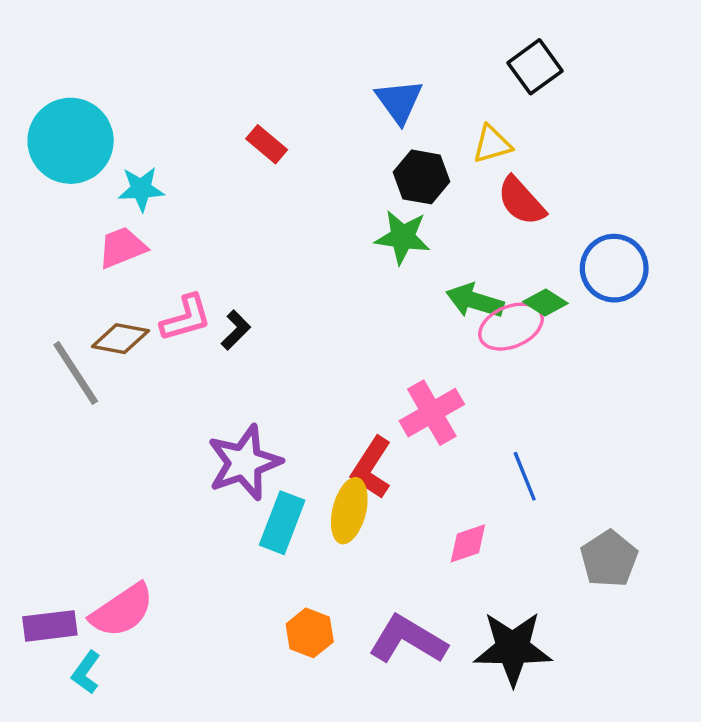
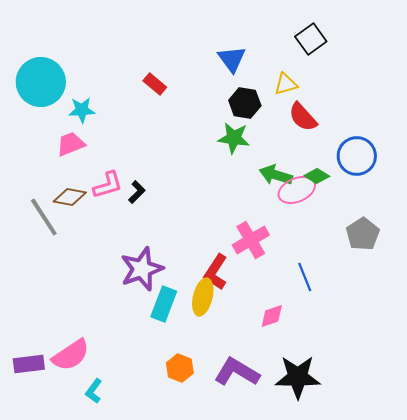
gray pentagon: (609, 559) -> (363, 234), moved
cyan L-shape: (86, 672) -> (94, 391), moved

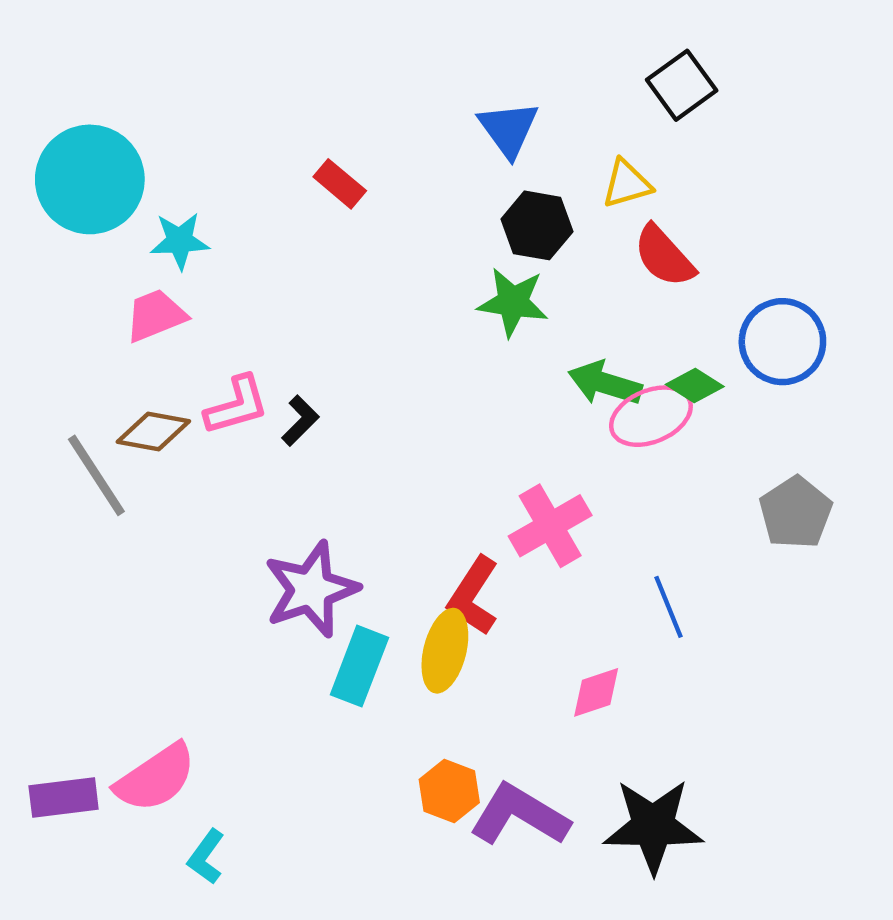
orange hexagon: (180, 368) -> (449, 791), moved

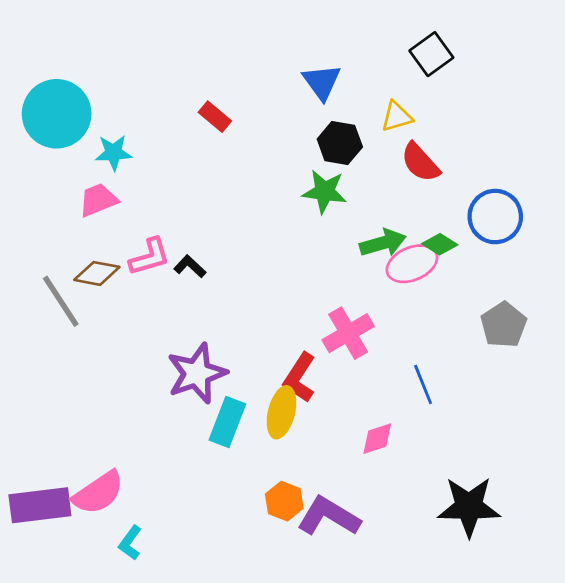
green arrow: (605, 383) -> (383, 243), turned 147
black L-shape: (300, 421) -> (190, 267), turned -92
purple rectangle: (64, 798) -> (40, 505), size x1.4
black star: (653, 826) -> (469, 507), moved

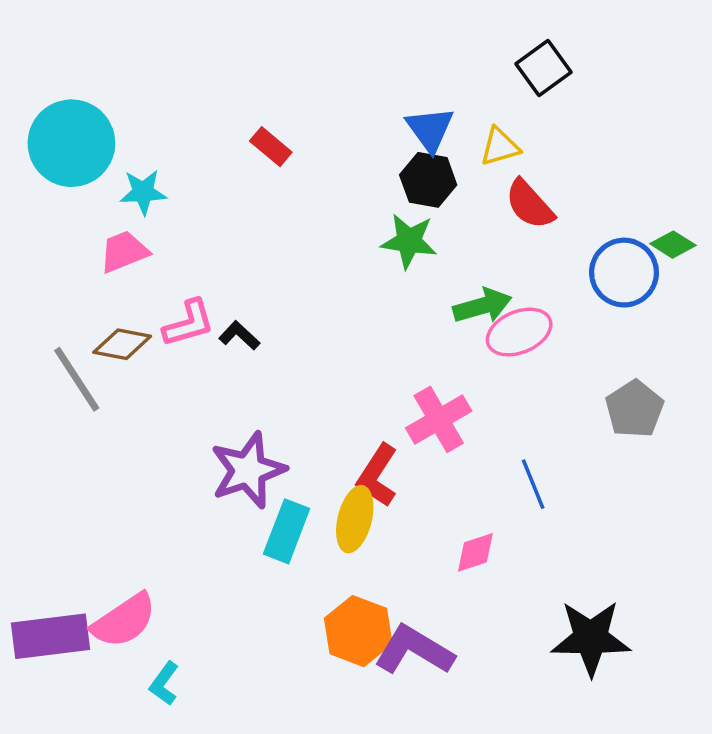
blue triangle: (322, 82) -> (430, 129), moved
green diamond: (440, 244) -> (673, 245), moved
orange hexagon: (284, 501) -> (358, 631), size x1.4

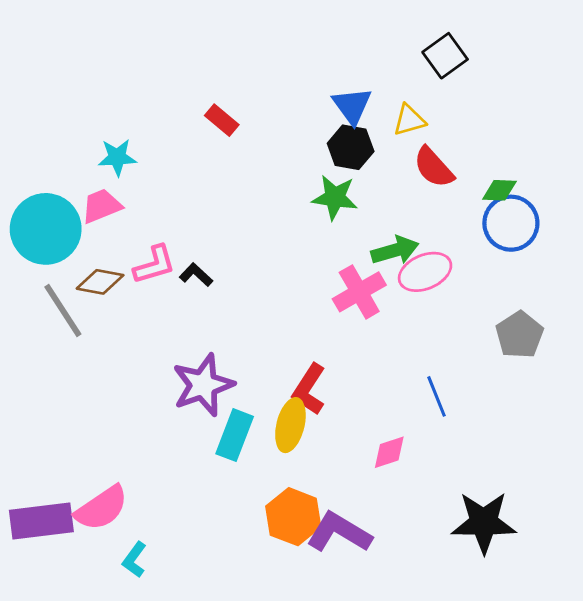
cyan circle: (71, 143) -> (46, 229), moved
green diamond: (673, 245) -> (499, 190), moved, turned -30
pink cross: (439, 419) -> (359, 292), moved

